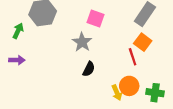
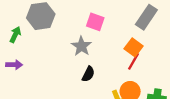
orange square: (143, 42) -> (134, 47), moved
red line: (133, 57) -> (134, 61), turned 48

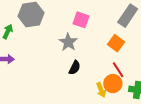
red line: (134, 61) -> (118, 70), moved, turned -63

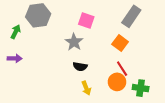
black semicircle: (75, 68) -> (80, 67), turned 72
yellow arrow: (101, 90) -> (86, 88), moved

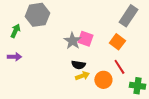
pink square: (86, 20) -> (85, 39), moved
orange circle: (117, 82) -> (103, 80), moved
yellow arrow: (86, 88) -> (82, 76), moved, turned -88

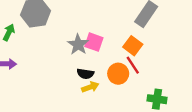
red line: (119, 67) -> (133, 65), moved
orange circle: (103, 80) -> (118, 74), moved

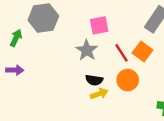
pink square: (94, 42) -> (99, 25), moved, turned -30
red line: (133, 65) -> (121, 53), moved

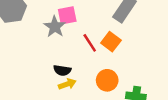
gray star: (87, 50) -> (55, 27), moved
orange circle: (128, 80) -> (107, 80), moved

